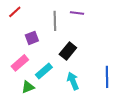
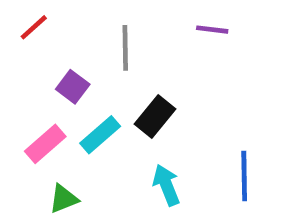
purple line: (77, 13) -> (212, 30), moved
purple square: (32, 38) -> (73, 87), turned -32
cyan rectangle: (44, 71) -> (100, 135), moved

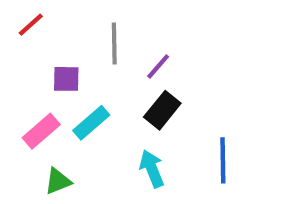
purple line: (212, 30) -> (158, 66), moved, turned -56
purple square: (73, 87) -> (66, 79), turned -36
black rectangle: (155, 116) -> (162, 110), moved

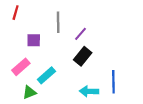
red line: (31, 25) -> (16, 13), turned -32
cyan rectangle: (91, 123) -> (46, 75), moved
cyan arrow: (152, 169) -> (89, 91), moved, turned -66

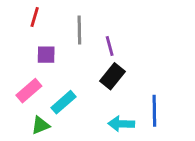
red line: (16, 13) -> (35, 17), moved
purple line: (80, 34) -> (110, 46), turned -56

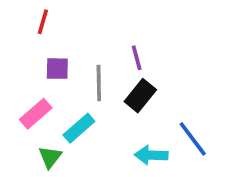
gray line: (79, 30) -> (99, 83), moved
blue line: (154, 111) -> (193, 139), turned -36
green triangle: (40, 125) -> (50, 157), turned -30

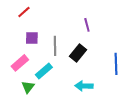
red line: (43, 22) -> (24, 12), turned 32
purple line: (137, 58) -> (87, 25), moved
blue line: (193, 139) -> (116, 64), moved, turned 35

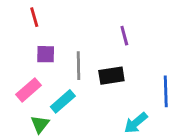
red line: (24, 12) -> (34, 17), turned -64
black rectangle: (78, 53) -> (111, 76), turned 42
cyan arrow: (84, 86) -> (136, 123), moved, turned -42

